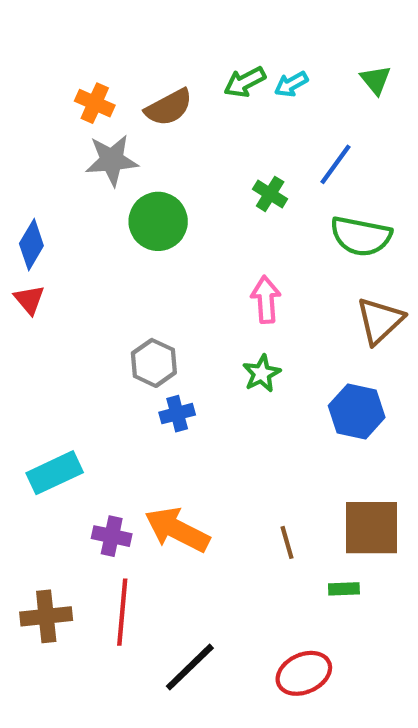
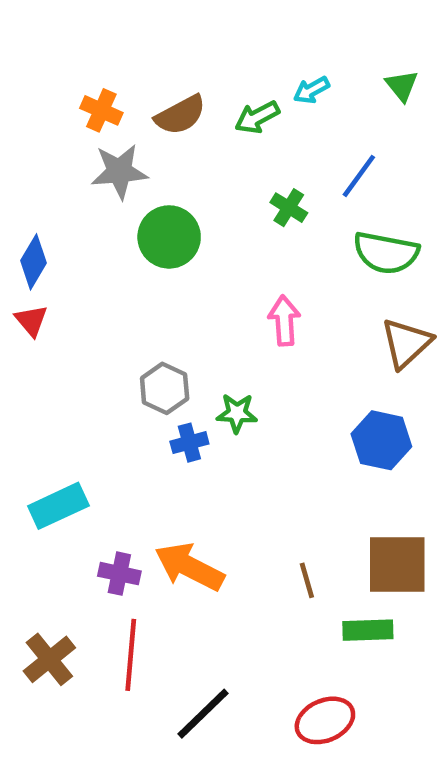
green arrow: (245, 82) -> (257, 117), moved
green star: (262, 373) -> (237, 413), moved, turned 30
green rectangle: (344, 589) -> (368, 630), size x1.5
brown cross: (46, 616) -> (49, 659), turned -33

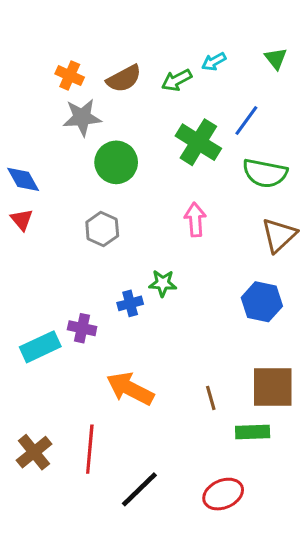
green cross: (289, 208) -> (198, 142), size x1.8
blue diamond: (34, 262) -> (23, 179), turned -60
gray hexagon: (165, 388) -> (102, 229), moved
purple cross: (119, 574) -> (82, 328), moved

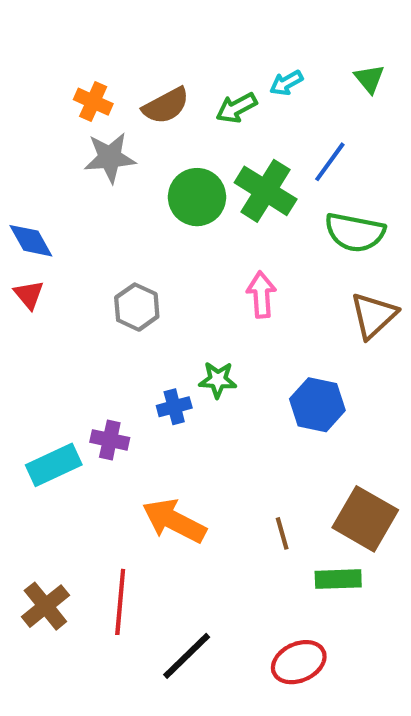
green circle: (116, 162) -> (197, 197), moved
blue hexagon: (262, 302) -> (317, 405), moved
brown square: (273, 387) -> (365, 519), turned 30

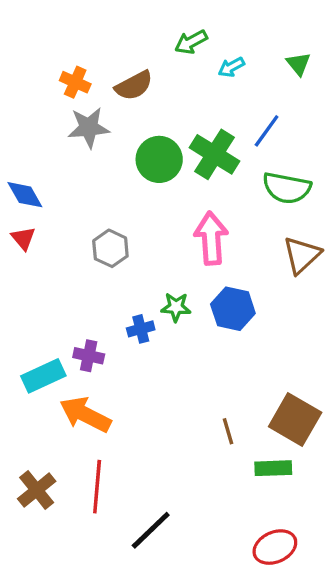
green arrow: (236, 108) -> (191, 42), moved
pink arrow: (261, 295) -> (211, 238), size x1.4
blue hexagon: (317, 405) -> (233, 309), moved
orange arrow: (174, 521) -> (85, 414), moved
red ellipse: (299, 662) -> (275, 547), moved

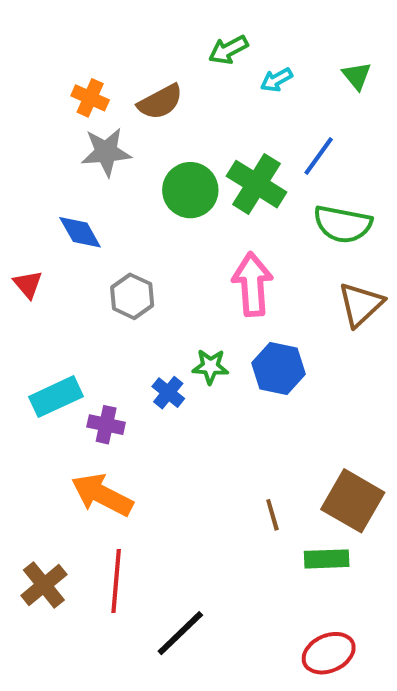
blue diamond: (25, 195) -> (80, 232), moved
blue cross: (141, 329) -> (168, 393), turned -36
cyan rectangle: (43, 376) -> (56, 397), moved

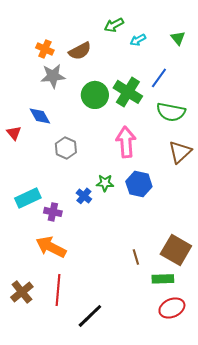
red triangle: (28, 284) -> (14, 133), moved
red ellipse: (329, 653) -> (172, 308), moved

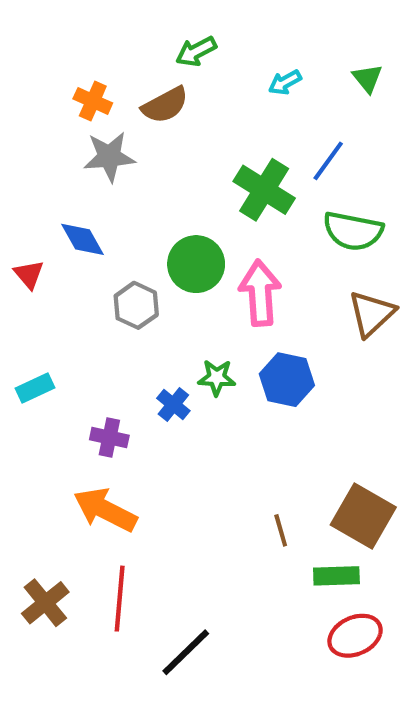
green arrow: (114, 25) -> (196, 51), moved
green circle: (95, 95) -> (196, 264), moved
cyan rectangle: (28, 198) -> (35, 388), moved, size x0.7

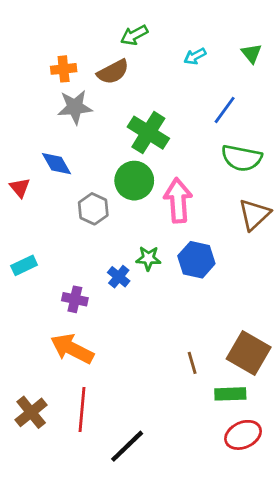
orange cross: (93, 101) -> (64, 69), turned -30
green cross: (264, 190) -> (148, 133), moved

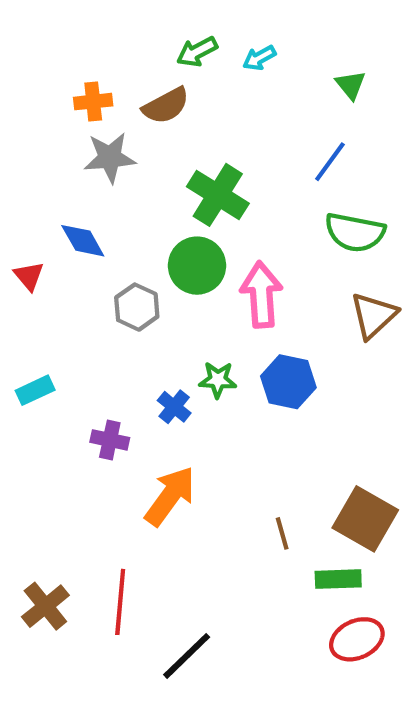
green triangle: (251, 53) -> (351, 85), moved
cyan arrow: (195, 56) -> (259, 58), moved
orange arrow: (72, 349) -> (170, 496), moved, turned 99

